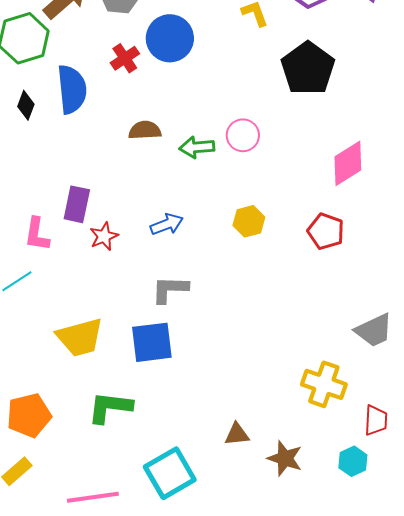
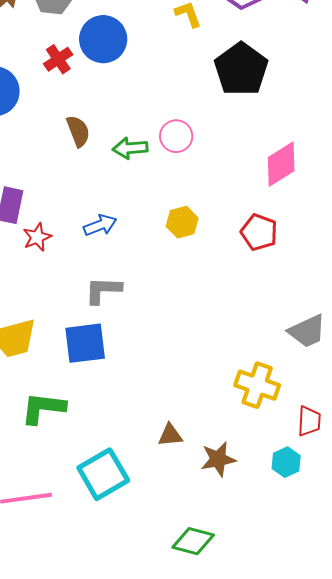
brown semicircle: (145, 130) -> (78, 131), turned 72
brown star: (285, 458) -> (218, 459), turned -30

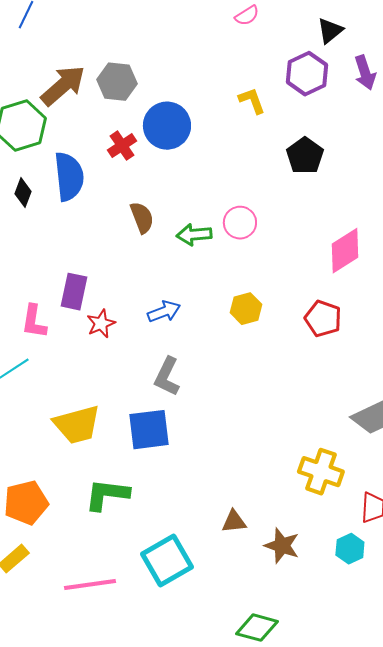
black pentagon: (241, 69) -> (305, 156), size x0.7
gray L-shape: (103, 290) -> (167, 377), turned -66
brown star: (218, 459) -> (282, 546), turned 30

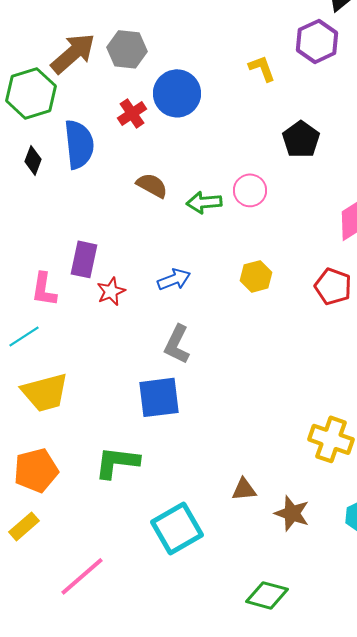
black pentagon: (305, 156) -> (301, 139), moved
brown semicircle: (142, 218) -> (152, 185), turned -40
yellow trapezoid: (77, 425) -> (45, 392), moved
pink line: (90, 585) -> (82, 576), moved, turned -33

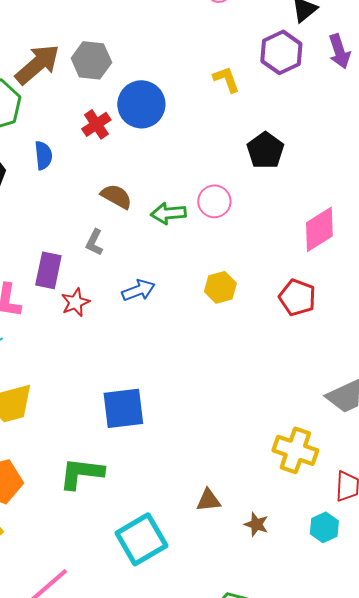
blue semicircle: (79, 144) -> (43, 155), size x0.6
gray L-shape: (177, 344) -> (94, 242), moved, size x0.7
brown star: (292, 513) -> (256, 524), size x0.7

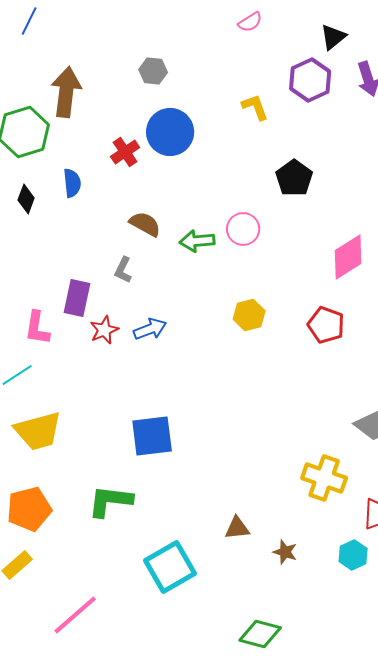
gray hexagon: (91, 60) -> (153, 71), moved, size x0.7
brown arrow: (37, 64) -> (66, 92), turned -42
blue arrow: (138, 290) -> (150, 329), moved

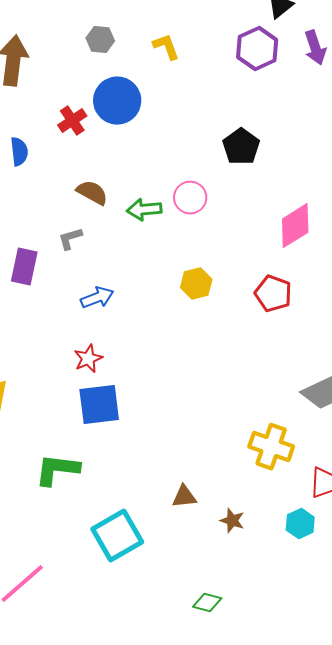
yellow L-shape: (255, 107) -> (166, 47), moved
gray L-shape: (123, 270) -> (70, 239), turned 48
red star: (104, 330) -> (88, 359), moved
green diamond: (260, 634) -> (207, 603), size x0.7

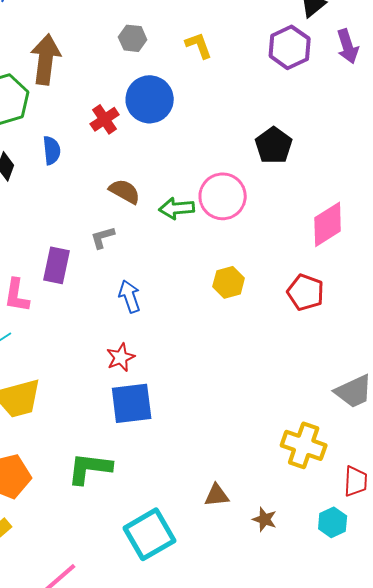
pink circle: (190, 198) -> (223, 196), size x1.4
blue arrow: (97, 298) -> (130, 296), turned -88

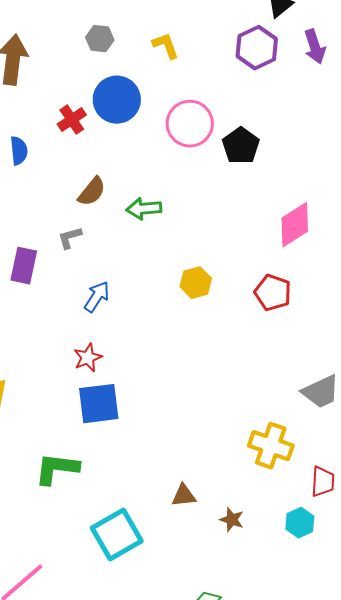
brown semicircle: (125, 191) -> (92, 192), turned 100
pink circle: (223, 196) -> (190, 124), moved
blue arrow: (130, 296) -> (97, 297), turned 52

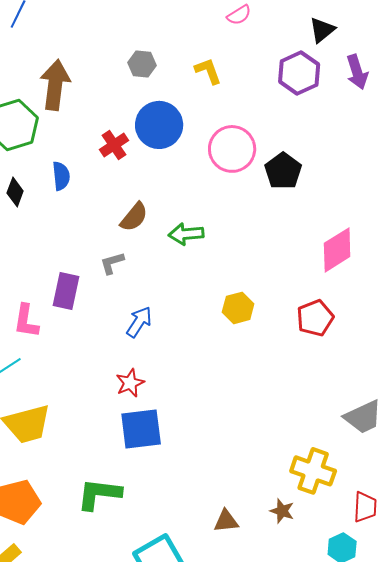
red pentagon: (273, 293) -> (315, 318), turned 30
brown star: (232, 520) -> (282, 511), moved

